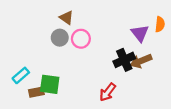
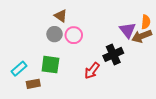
brown arrow: (141, 61) -> (142, 36), moved
green square: (50, 84) -> (50, 65), moved
red arrow: (108, 92) -> (92, 71), moved

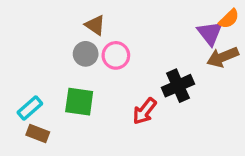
orange semicircle: (146, 22) -> (229, 19), moved, turned 40
purple triangle: (128, 30) -> (210, 33), moved
brown rectangle: (33, 84) -> (38, 133), moved, turned 32

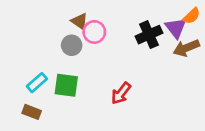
pink circle: (116, 55) -> (94, 32), moved
black cross: (178, 86) -> (149, 35), moved
cyan rectangle: (30, 108) -> (37, 83), moved

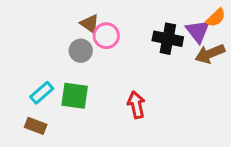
black cross: (149, 35) -> (168, 39), turned 35
red arrow: (121, 93) -> (136, 105), turned 130

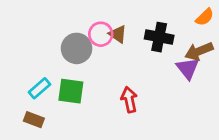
brown triangle: (90, 24) -> (118, 34), moved
purple triangle: (198, 31) -> (188, 68), moved
gray circle: (81, 51) -> (77, 48), size x1.4

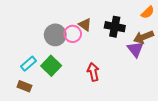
pink circle: (101, 34) -> (73, 34), moved
green square: (71, 91) -> (51, 66), turned 36

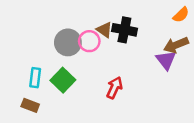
black cross: (115, 27) -> (124, 30), moved
cyan rectangle: (29, 64) -> (35, 78), turned -42
red arrow: (93, 72) -> (114, 88), turned 36

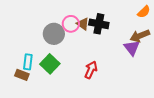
pink circle: (89, 41) -> (71, 24), moved
brown rectangle: (30, 105) -> (22, 75), moved

